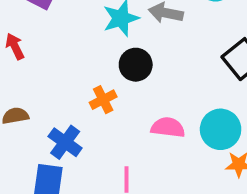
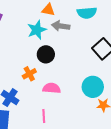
pink semicircle: (168, 127) -> (52, 88), moved

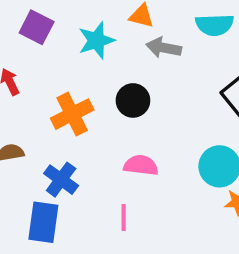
cyan star: (37, 30) -> (96, 40), moved
orange cross: (29, 74) -> (72, 114), moved, size x1.5

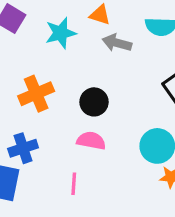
black circle: (133, 100) -> (94, 102), moved
blue cross: (61, 180) -> (23, 148), turned 32

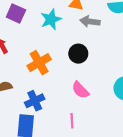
black circle: (94, 102) -> (78, 54), moved
pink semicircle: (91, 141) -> (80, 90), turned -138

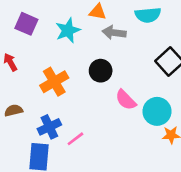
pink semicircle: (80, 90) -> (126, 100), moved
pink line: (72, 121) -> (75, 139), moved, turned 56

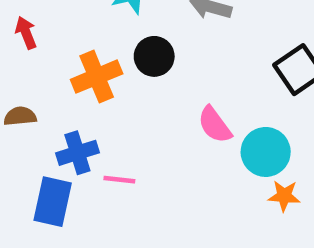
black circle: (101, 71) -> (154, 56), moved
pink line: (75, 139) -> (119, 180), turned 36

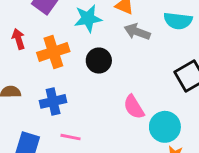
orange cross: (97, 77) -> (53, 52), moved
blue cross: (77, 153) -> (53, 101), moved

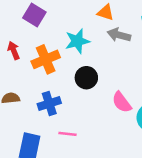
cyan star: (88, 18) -> (77, 41), moved
black circle: (99, 61) -> (86, 78), moved

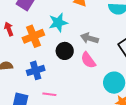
gray arrow: (119, 35) -> (89, 38), moved
pink semicircle: (122, 102) -> (88, 60), moved

